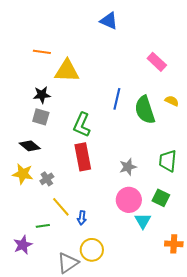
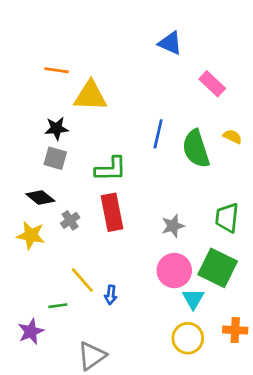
blue triangle: (109, 21) -> (170, 43), moved
green L-shape: (82, 125) -> (111, 169), turned -115
gray cross: (47, 179) -> (70, 220), moved
green square: (161, 198) -> (218, 268), size x1.6
yellow circle: (92, 250) -> (188, 338), moved

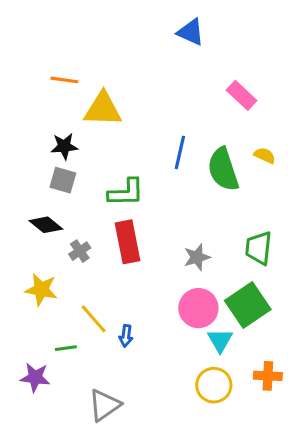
blue triangle: (170, 43) -> (191, 32), moved
yellow star: (31, 235) -> (41, 290), moved
green square: (218, 268) -> (248, 305), turned 30
purple star: (31, 331) -> (35, 377), turned 30

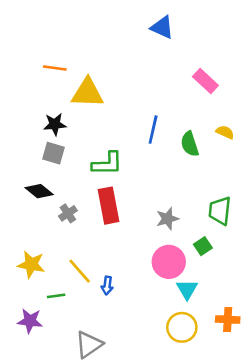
green semicircle: (223, 169) -> (190, 144), size x0.7
yellow star: (41, 290) -> (31, 264), moved
green square: (248, 305) -> (203, 246), moved, size x0.5

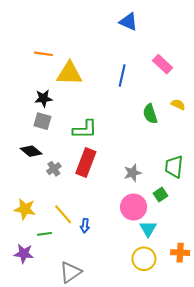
blue line: (153, 130) -> (122, 76), moved
red rectangle: (108, 206) -> (86, 162), turned 32

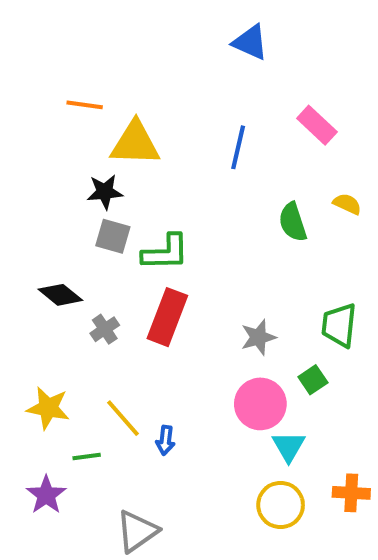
black star: (43, 98) -> (105, 192), moved
gray square: (42, 121) -> (113, 236), moved
purple star: (24, 254) -> (46, 495), turned 30

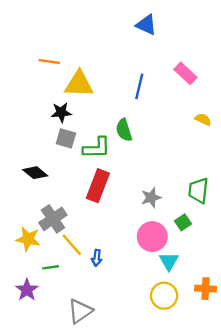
green semicircle: (293, 222) -> (124, 130), moved
gray cross: (105, 329) -> (53, 219), moved, size x1.6

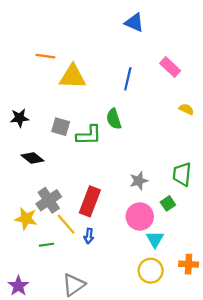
black star: (61, 112) -> (19, 118), moved
red rectangle: (98, 186) -> (90, 201), moved
purple star: (27, 290) -> (18, 286), moved

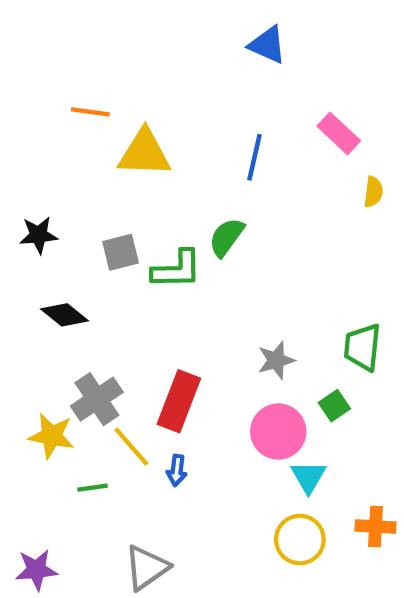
yellow semicircle: (186, 109) -> (373, 192), moved, turned 72
green semicircle: (114, 119) -> (226, 237), turned 54
gray square: (61, 127) -> (121, 252), turned -30
purple star: (18, 286) -> (36, 570), turned 30

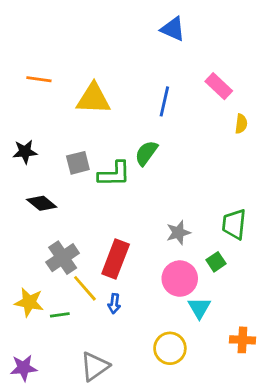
orange line: (90, 112) -> (39, 79), moved
yellow star: (51, 436) -> (29, 302), moved
yellow circle: (300, 539) -> (170, 348), moved

